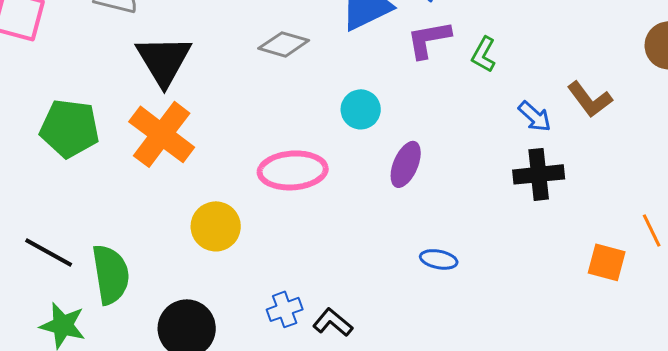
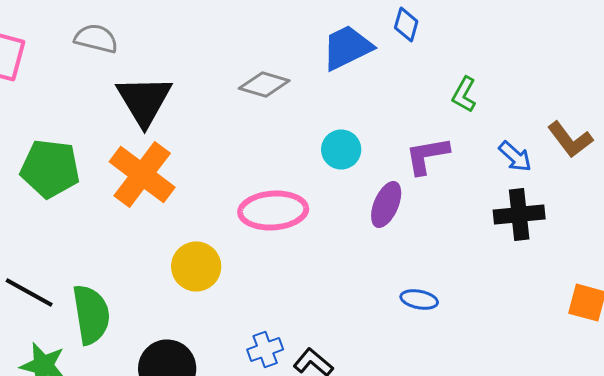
purple L-shape: (429, 39) -> (427, 156), moved

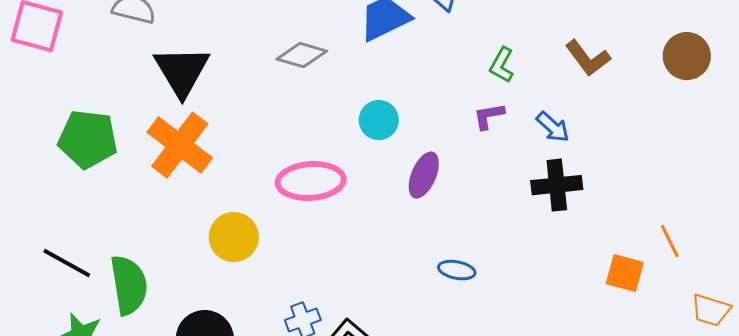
brown L-shape: (570, 140) -> (588, 58), moved
purple L-shape: (427, 156) -> (489, 116), moved, size x0.7

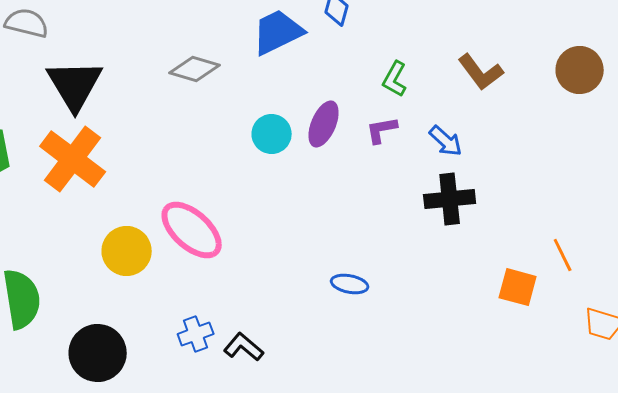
purple ellipse: (424, 175) -> (324, 124), moved
pink ellipse: (311, 181) -> (192, 230), moved, turned 46

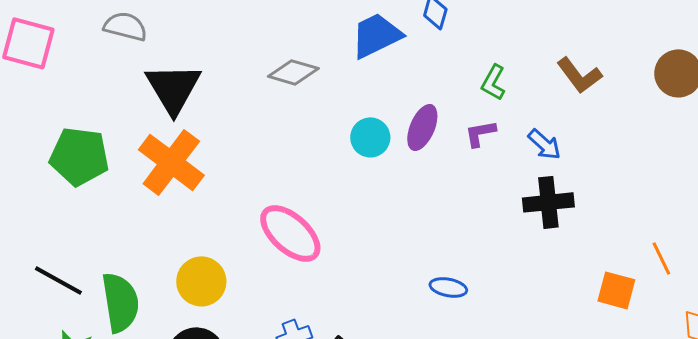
yellow circle: (127, 251) -> (201, 281), moved

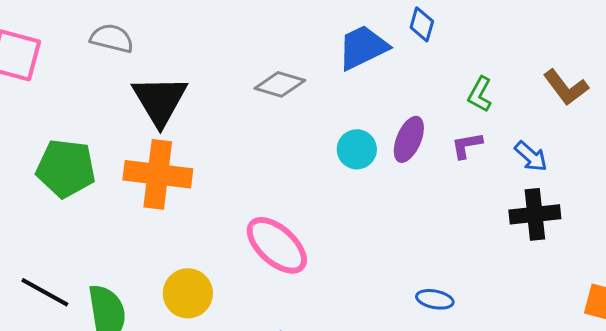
orange cross: (171, 162) -> (158, 174), turned -30

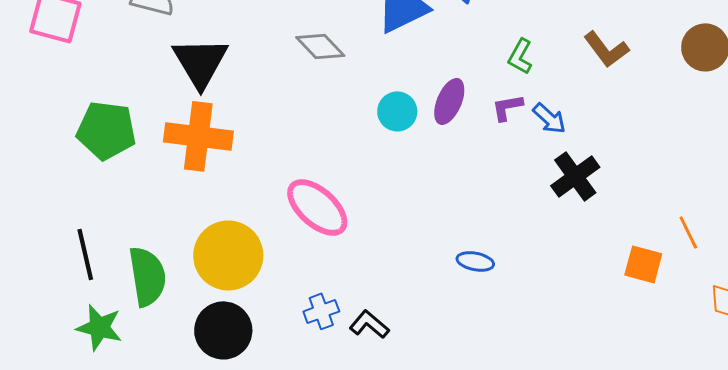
gray diamond: (280, 84) -> (320, 46), turned 30
blue arrow: (531, 156) -> (549, 118), moved
black cross: (535, 214) -> (575, 176), turned -30
black line: (45, 292) -> (85, 254), turned 48
yellow circle: (188, 293) -> (228, 255), size x1.4

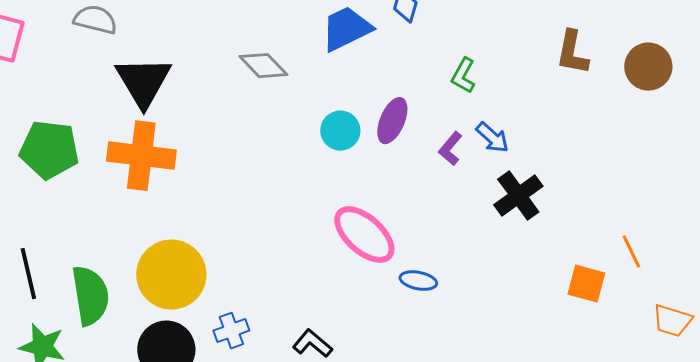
brown L-shape: (606, 49) -> (572, 53), moved, turned 48
purple L-shape: (507, 107) -> (450, 149), moved, turned -40
pink ellipse: (317, 207) -> (364, 235), moved
blue cross: (321, 311) -> (231, 331), moved

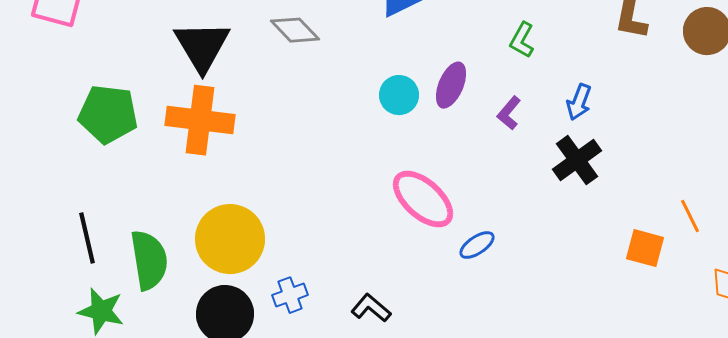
gray diamond: (263, 66) -> (295, 30), moved
blue arrow: (492, 138) -> (579, 102), moved, turned 69
blue ellipse: (418, 281) -> (477, 245), turned -45

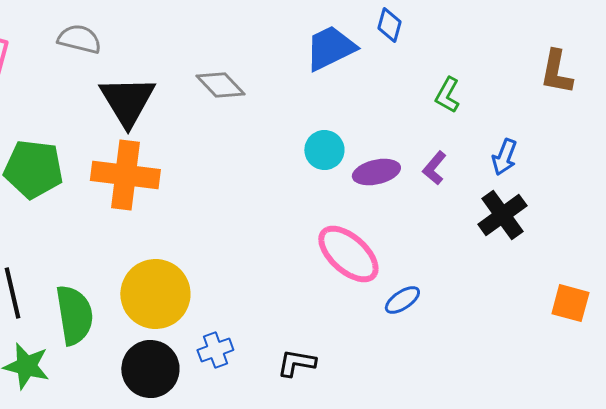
purple ellipse: (451, 85) -> (376, 172), moved, turned 54
black L-shape: (371, 308) -> (296, 363), turned -30

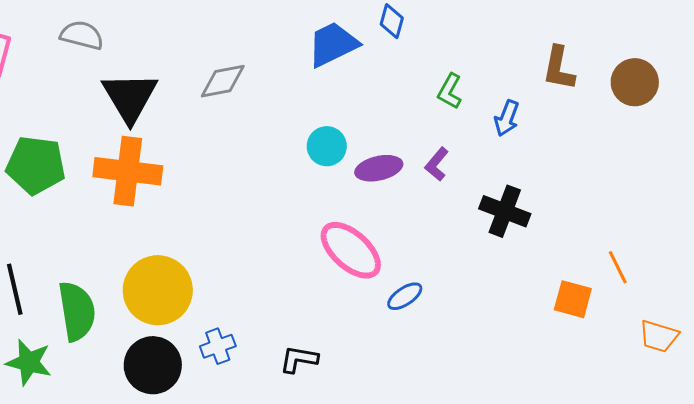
gray diamond: (220, 85) -> (223, 81), turned -57
blue arrow: (504, 157) -> (507, 118), moved
black cross: (502, 215) -> (505, 211), turned -33

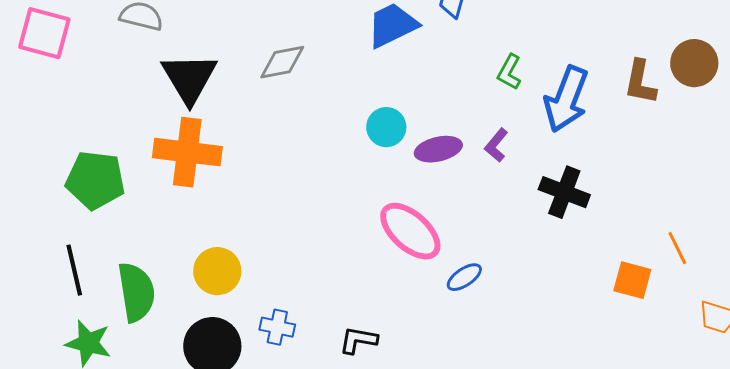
brown L-shape: (559, 68) -> (640, 82), moved
blue arrow: (507, 118) -> (566, 99), size x1.8
green pentagon: (36, 165) -> (95, 180), moved
yellow circle: (158, 290) -> (217, 271), size x0.7
blue cross: (218, 346) -> (277, 327), turned 32

